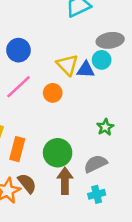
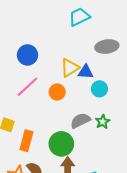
cyan circle: (102, 60) -> (99, 89), moved
yellow triangle: (67, 65) -> (70, 68), turned 42
gray semicircle: (95, 164) -> (80, 121), moved

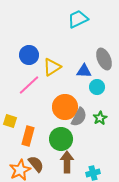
gray ellipse: (107, 47) -> (104, 59), moved, turned 75
yellow triangle: (70, 68) -> (52, 67), moved
orange circle: (57, 92) -> (65, 107), moved, size x1.6
gray semicircle: (80, 121) -> (79, 117), turned 144

